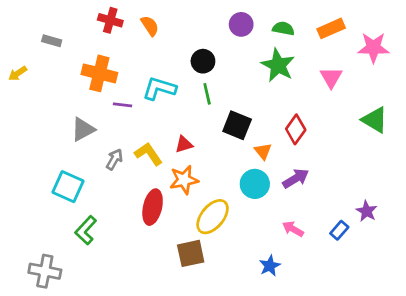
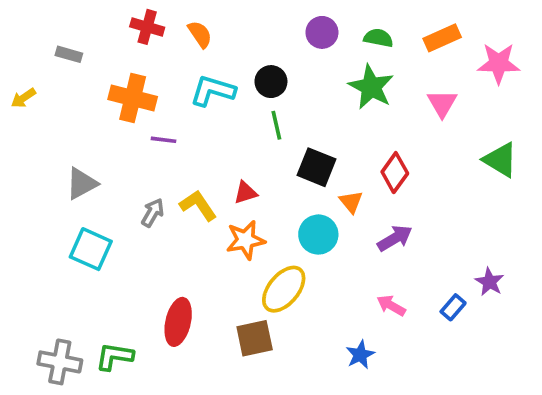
cyan L-shape: (159, 88) -> (213, 91), moved
gray triangle: (83, 129) -> (82, 184), moved
cyan circle: (255, 184) -> (318, 235), moved
red ellipse: (153, 207) -> (178, 322), moved
green L-shape: (86, 230) -> (114, 357), moved, turned 56

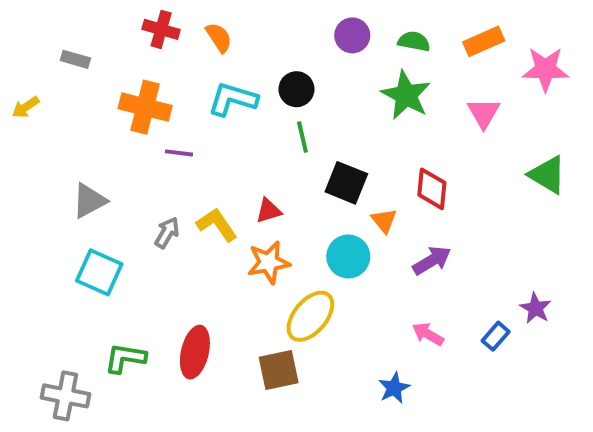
red diamond: (395, 173) -> (432, 189), turned -30
green L-shape: (114, 357) -> (125, 358), moved

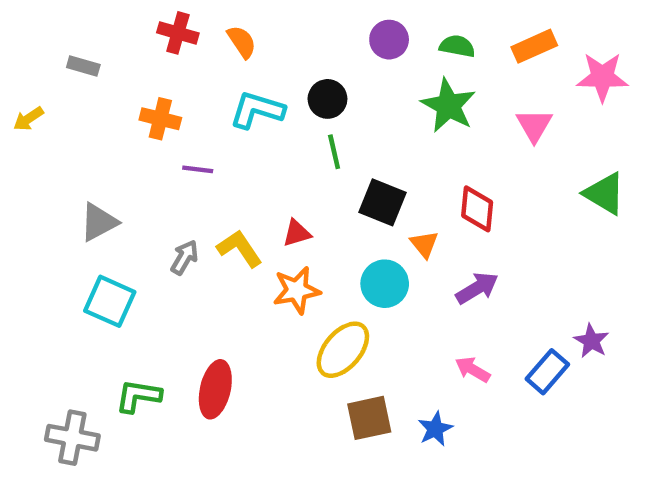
orange cross: (145, 107) -> (160, 119), size x0.7
blue rectangle: (496, 336) -> (547, 372), size x1.4
brown square: (279, 370) -> (369, 418), moved

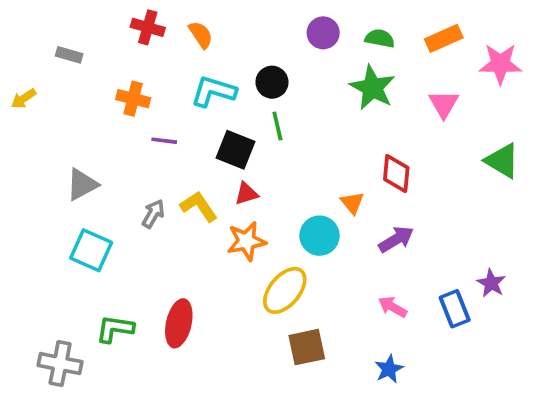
black square: (382, 202) -> (235, 150), moved
blue rectangle: (547, 372) -> (455, 309), turned -63
blue star: (435, 429) -> (389, 369), moved

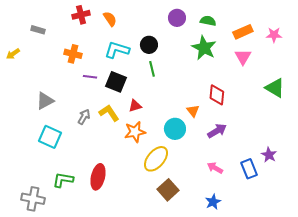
red cross: (148, 27) -> (81, 15), turned -30
orange rectangle: (444, 38) -> (243, 32), moved
pink star: (500, 64) -> (274, 35), size x0.7
black square: (235, 150) -> (116, 82), moved
brown square: (307, 347) -> (168, 190), turned -30

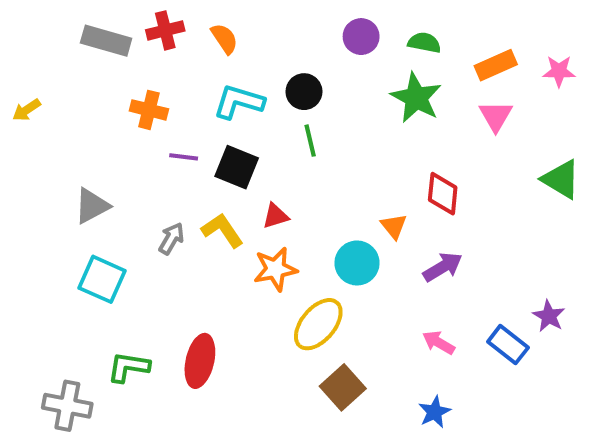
gray rectangle: (38, 30) -> (106, 41), moved, size x1.6
blue rectangle: (249, 169) -> (508, 345), turned -30

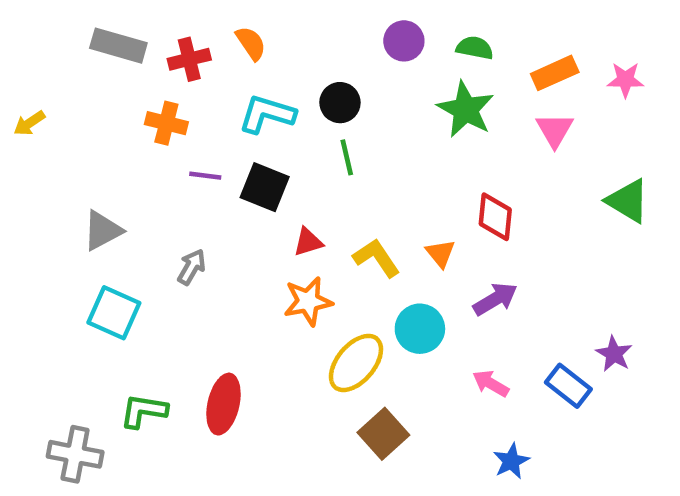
red cross: (165, 30) -> (189, 59), moved
yellow L-shape: (222, 230) -> (377, 258), moved
cyan circle: (357, 263) -> (420, 329), moved
blue star: (435, 412) -> (511, 461), moved

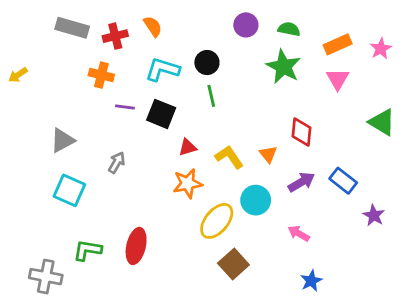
pink star: (625, 80) -> (381, 49), turned -30
blue rectangle: (568, 386) -> (343, 181), moved

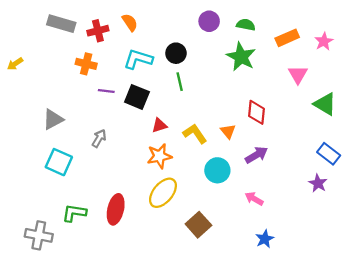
pink triangle: (338, 79) -> (298, 74), moved
blue rectangle: (343, 181) -> (329, 154), moved
yellow ellipse: (217, 221) -> (163, 193), moved

